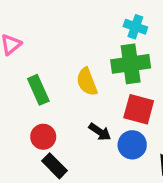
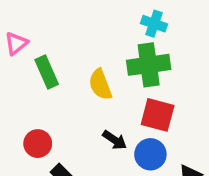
green rectangle: (38, 90) -> (47, 72), moved
red circle: (43, 137) -> (38, 144), moved

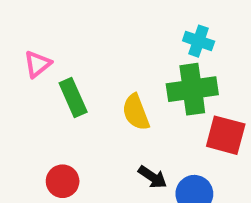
red square: (158, 115) -> (226, 135), moved

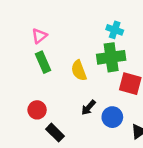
pink triangle: (37, 64) -> (39, 36), moved
black arrow: (153, 177) -> (88, 108), turned 98

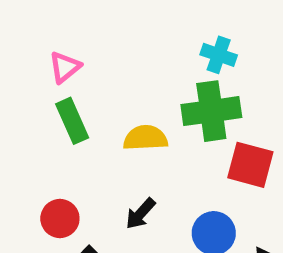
yellow semicircle: (79, 70) -> (145, 138), turned 108
black arrow: (88, 108) -> (140, 214), moved

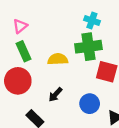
red circle: (60, 219) -> (18, 81), moved, size x1.5

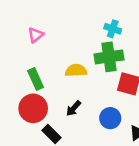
green rectangle: (24, 51) -> (36, 79), moved
red circle: (18, 81) -> (33, 108), moved

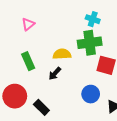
red circle: (33, 108) -> (15, 96), moved
black arrow: (74, 108) -> (55, 74), moved

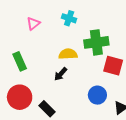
cyan cross: (93, 19) -> (69, 18), moved
green rectangle: (28, 61) -> (20, 61), moved

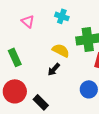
pink triangle: (33, 24) -> (28, 21), turned -40
yellow semicircle: (68, 54) -> (61, 50), turned 30

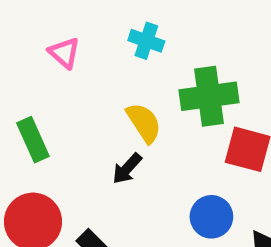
yellow semicircle: (61, 50) -> (144, 123), turned 30

